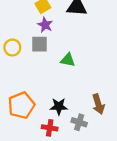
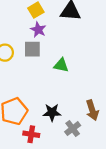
gray cross: (79, 122) -> (73, 129), turned 35
red cross: (50, 128) -> (31, 134), moved

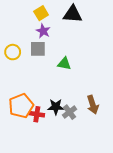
gray cross: (73, 129) -> (69, 112), moved
red cross: (31, 134) -> (37, 114), moved

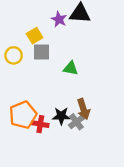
yellow square: (41, 13) -> (35, 36), moved
purple star: (43, 31) -> (59, 19), moved
brown arrow: (93, 105) -> (83, 109), moved

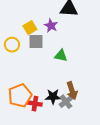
purple star: (59, 19) -> (51, 26), moved

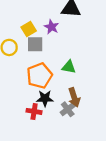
green triangle: (61, 56) -> (69, 67), moved
orange pentagon: (20, 96) -> (39, 76), moved
black star: (53, 97) -> (45, 98), moved

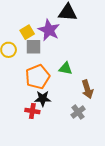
purple star: (51, 27) -> (49, 30), size x1.5
brown arrow: (74, 97) -> (87, 89), moved
gray cross: (68, 109) -> (78, 112), moved

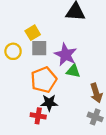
purple star: (49, 30) -> (66, 55), moved
gray cross: (78, 112) -> (95, 117), moved, turned -32

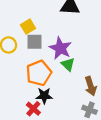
green triangle: (73, 71) -> (68, 64), turned 32
red cross: (38, 116) -> (33, 109), turned 32

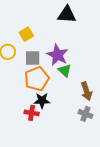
gray square: (34, 42) -> (33, 58), moved
red cross: (33, 109) -> (32, 113), turned -32

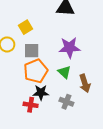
purple star: (57, 55) -> (69, 48), moved, turned -30
green triangle: (65, 70) -> (64, 72), moved
gray cross: (85, 114) -> (66, 102), moved

